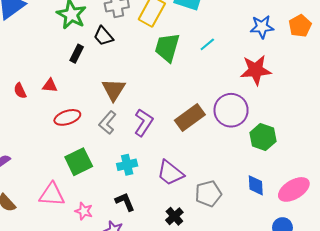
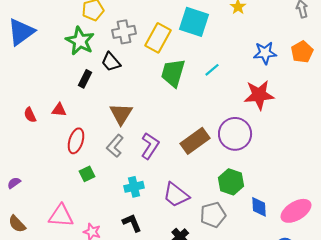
red ellipse: (67, 117) -> (76, 141), turned -55
green hexagon: (263, 137) -> (231, 182), moved
green square: (79, 162) -> (87, 174), moved, size x0.6

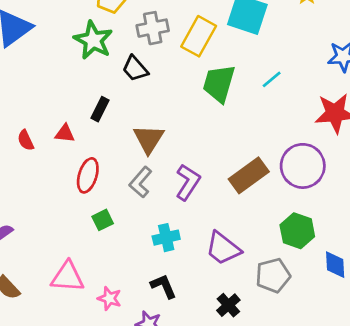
black rectangle: (85, 79) -> (100, 109), moved

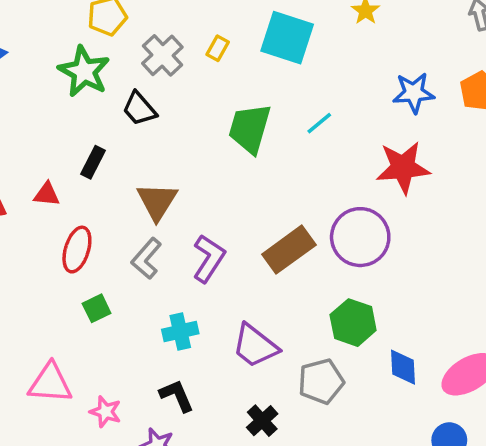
gray cross: (153, 28) -> (162, 55), turned -32
yellow rectangle: (199, 36) -> (218, 48), moved, size x0.5

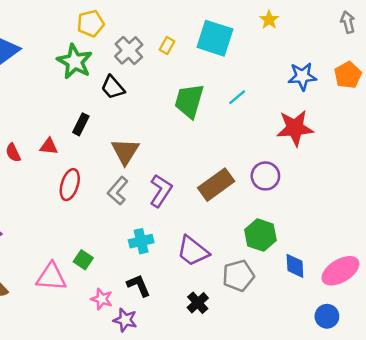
purple circle: (360, 237) -> (265, 176), size x0.7
green square: (97, 308) -> (83, 260), moved, turned -30
pink star: (105, 412) -> (102, 299), moved

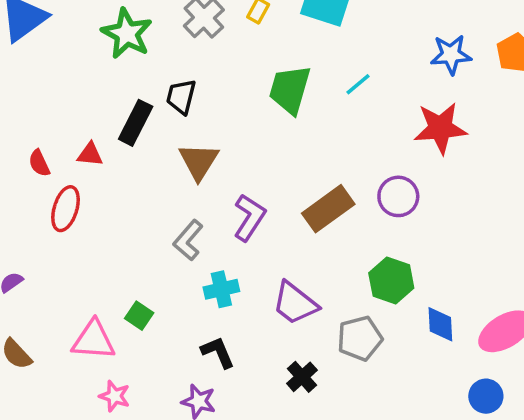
black trapezoid: (113, 87) -> (181, 97), moved, turned 55
black rectangle: (81, 124) -> (136, 123), size x1.4
red ellipse: (70, 185) -> (66, 209), moved
gray L-shape: (118, 191) -> (188, 240), moved
pink star: (102, 299) -> (115, 396), moved

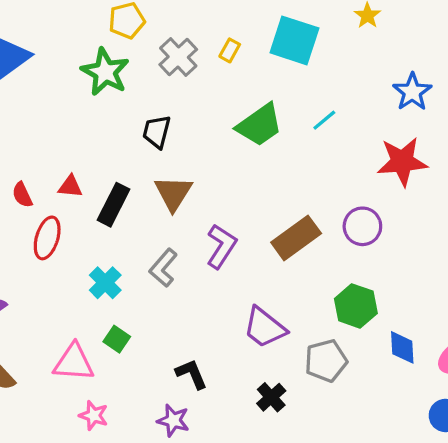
blue star: (451, 55) -> (412, 92), turned -30
green trapezoid: (290, 90) -> (260, 125), turned -141
black rectangle: (136, 123) -> (114, 205), moved
cyan cross: (221, 289) -> (105, 283), moved, turned -32

